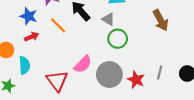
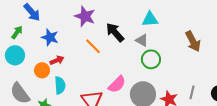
blue star: (29, 16) -> (50, 37), moved
red arrow: (32, 37) -> (57, 60), moved

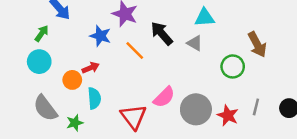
blue star: (50, 37) -> (100, 36), moved
green circle: (151, 59) -> (233, 66), moved

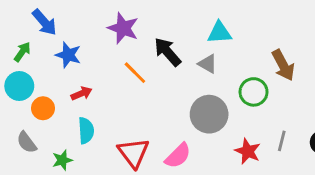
blue star: (100, 36) -> (68, 55), moved
orange circle: (72, 80) -> (43, 108), moved
pink semicircle: (164, 97) -> (178, 156), moved
gray semicircle: (45, 108) -> (27, 142), size x0.7
gray circle: (196, 109) -> (209, 114), moved

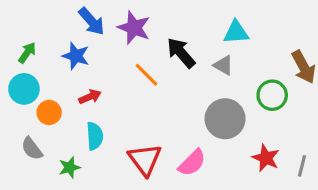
blue arrow: (44, 22) -> (92, 21), moved
gray line: (282, 141) -> (302, 166), moved

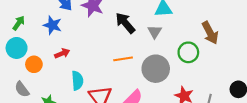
gray triangle: (223, 65) -> (155, 32), turned 32
orange line: (146, 75) -> (123, 59), moved, turned -54
cyan semicircle: (95, 136) -> (77, 81), moved

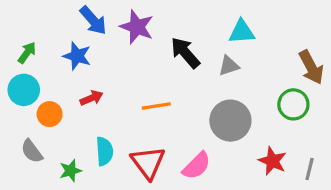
gray triangle: (155, 32) -> (229, 66), turned 40
green circle: (188, 52) -> (293, 104), moved
orange line: (123, 59) -> (156, 106), moved
cyan semicircle: (77, 81) -> (104, 151), moved

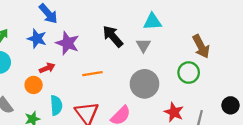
purple star: (137, 27) -> (68, 43), moved
gray triangle: (229, 66) -> (143, 45), turned -42
orange circle: (50, 114) -> (34, 85), moved

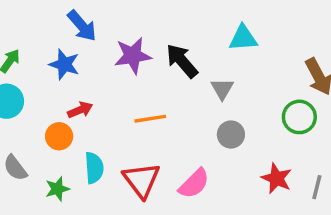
purple star: (68, 43) -> (133, 56), moved, turned -30
gray triangle: (143, 45) -> (222, 89), moved
gray circle: (144, 84) -> (231, 135), size x0.6

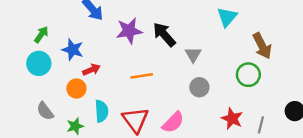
cyan triangle: (243, 38) -> (227, 17), moved, turned -45
blue star: (64, 64) -> (73, 50), moved

